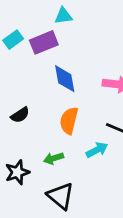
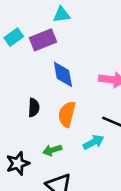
black semicircle: (20, 115) -> (34, 108), moved, turned -54

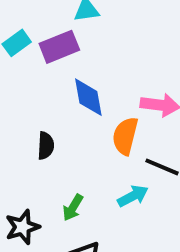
orange semicircle: (67, 114) -> (125, 136), moved
green arrow: (52, 150) -> (73, 208), turned -42

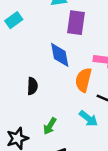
purple rectangle: (59, 47) -> (76, 23), moved, turned -60
cyan arrow: (133, 196) -> (88, 119), turned 66

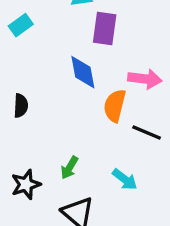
black semicircle: (32, 86) -> (21, 106), moved
cyan arrow: (88, 119) -> (125, 179), moved

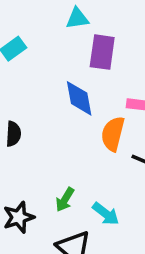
cyan arrow: (125, 179) -> (106, 214), moved

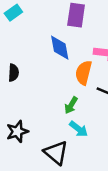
green arrow: (65, 200) -> (71, 105), moved

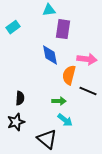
black semicircle: (13, 73) -> (20, 98), moved
green arrow: (71, 105) -> (59, 101), turned -120

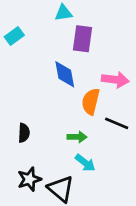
black star: (16, 122) -> (29, 179), moved

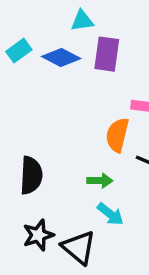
blue diamond: (65, 74) -> (61, 58), moved, turned -52
black semicircle: (24, 133) -> (31, 175), size x1.5

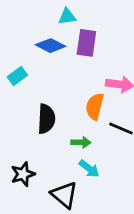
cyan rectangle: (19, 51) -> (17, 76), moved
black semicircle: (31, 175) -> (46, 119), moved
black star: (38, 235) -> (23, 174), moved

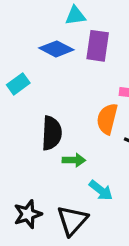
green arrow: (81, 142) -> (74, 160), moved
black star: (23, 174) -> (28, 214), moved
black triangle: (64, 195) -> (72, 220), turned 32

